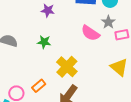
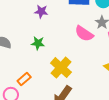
orange rectangle: (39, 86) -> (24, 79), moved

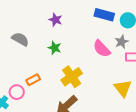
purple star: (41, 12) -> (56, 20), moved

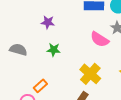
yellow cross: (72, 77) -> (90, 74), moved

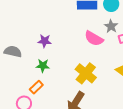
purple star: (48, 22) -> (45, 41), moved
green star: (54, 50) -> (43, 66), moved

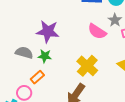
purple star: (45, 41) -> (48, 31), size x1.6
gray semicircle: (13, 52) -> (24, 53), moved

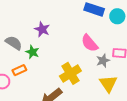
gray star: (115, 20) -> (103, 61), moved
purple star: (48, 31) -> (42, 29), size x0.7

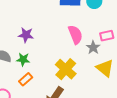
pink semicircle: (90, 43) -> (75, 35), turned -144
orange rectangle: (19, 70) -> (26, 79), moved

